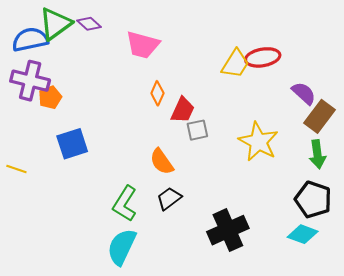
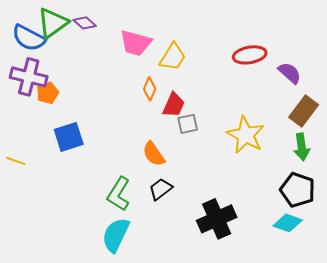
blue semicircle: (30, 40) -> (29, 38), turned -140
yellow trapezoid: (235, 64) -> (173, 57), moved
purple semicircle: (304, 93) -> (290, 73), moved

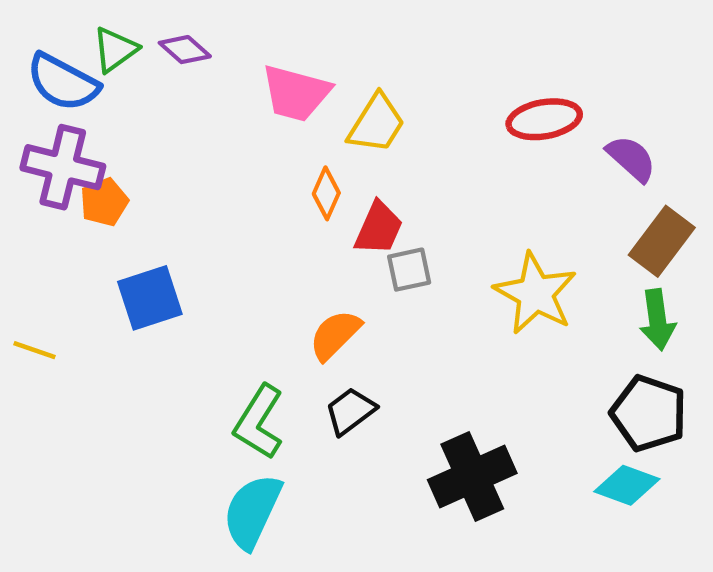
green triangle: (53, 23) -> (115, 50), size x0.7
orange semicircle: (154, 154) -> (335, 335), turned 80

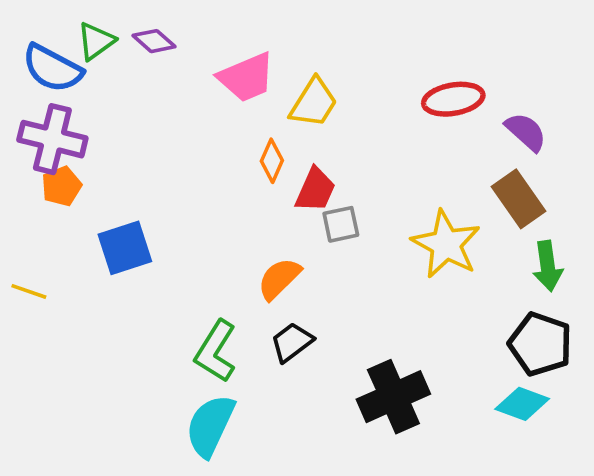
pink trapezoid: (296, 93) -> (246, 77), turned -38
orange pentagon: (104, 202) -> (61, 186), moved
brown rectangle: (662, 241) -> (519, 199), moved, turned -72

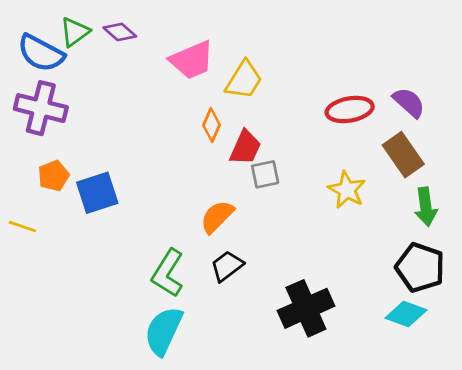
red ellipse: (453, 99) -> (350, 109), moved
orange pentagon: (61, 186) -> (54, 176), moved
yellow star: (446, 244) -> (347, 190), size x0.7

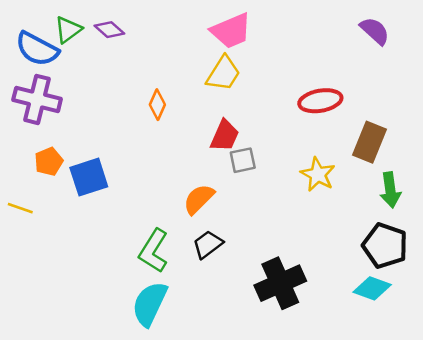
pink trapezoid: (192, 60) -> (231, 31), moved
purple semicircle: (409, 102) -> (375, 31), moved
orange diamond: (211, 125) -> (157, 105), moved
brown rectangle: (403, 155) -> (370, 142), turned 57

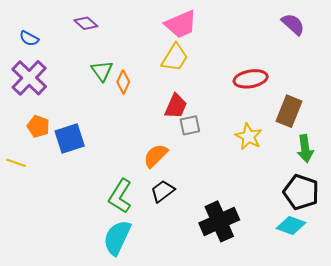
green triangle: (68, 30) -> (102, 71), moved, turned -30
blue semicircle: (37, 49) -> (29, 38), size x0.6
purple cross: (37, 99) -> (29, 78), turned 30
orange pentagon: (49, 162) -> (38, 126), turned -30

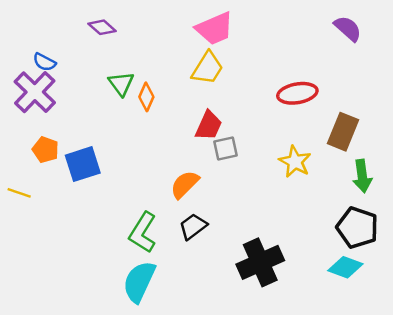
blue semicircle: (29, 38) -> (44, 62), moved

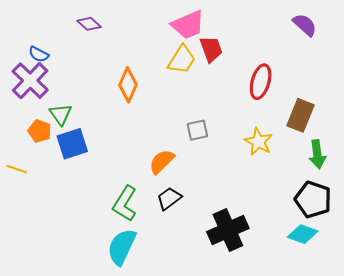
green triangle: (121, 84) -> (61, 114), moved
red ellipse: (297, 93) -> (261, 82), turned -64
orange diamond: (146, 97) -> (128, 85), size x1.4
red trapezoid: (209, 126) -> (211, 49), moved, turned -44

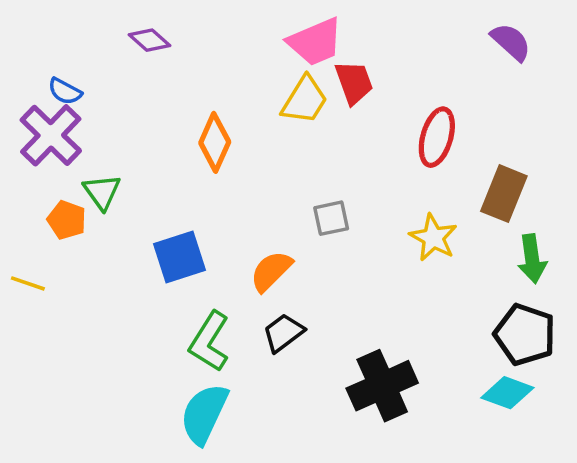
blue square: (72, 144) -> (179, 257), moved

